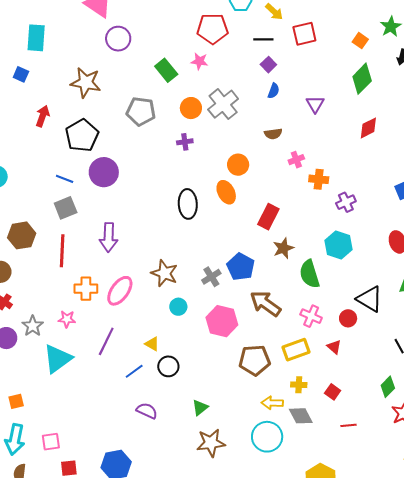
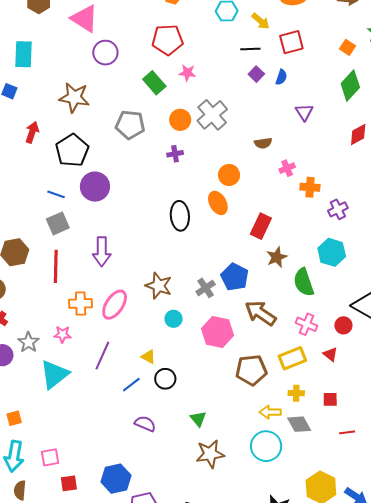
red pentagon: (213, 29) -> (167, 40), moved
blue semicircle: (274, 91) -> (281, 77), moved
red square: (333, 392) -> (330, 399), turned -35
green triangle: (200, 407) -> (198, 419), turned -30

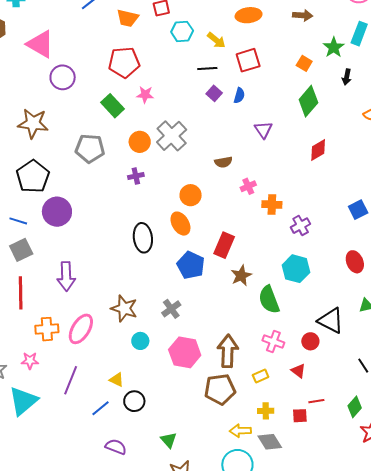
blue pentagon: (235, 277) -> (191, 265), moved
brown arrow: (261, 313) -> (228, 351), moved, turned 60
yellow rectangle: (292, 358) -> (261, 376), size x0.6
red line: (347, 432) -> (316, 401), moved

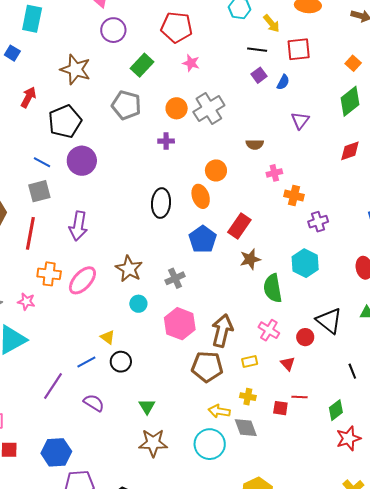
green rectangle: (112, 106) -> (142, 65), moved, turned 75
purple line: (71, 380) -> (53, 386), moved

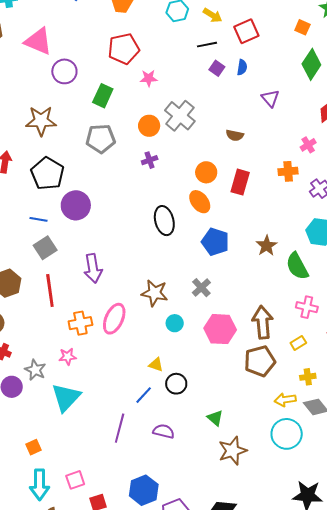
brown semicircle: (255, 144) -> (235, 135), turned 30
pink cross: (274, 173) -> (308, 145), moved
red rectangle: (239, 226) -> (240, 182), moved

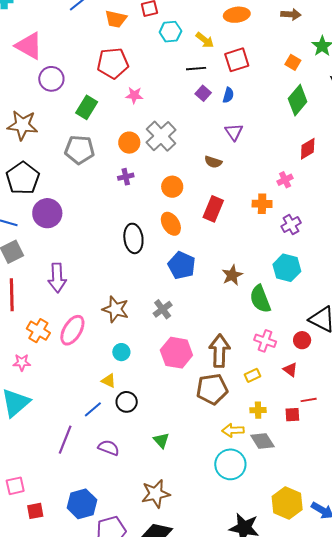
purple triangle: (270, 98) -> (234, 132), moved
orange circle: (206, 172) -> (172, 187), moved
orange cross: (80, 323) -> (38, 331), turned 35
cyan circle: (175, 323) -> (121, 352), moved
brown star: (233, 451) -> (156, 494), moved

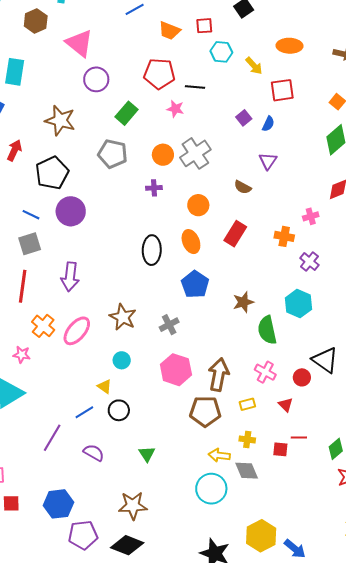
black line: (196, 69) -> (195, 87), moved
purple cross: (291, 225) -> (309, 262), turned -30

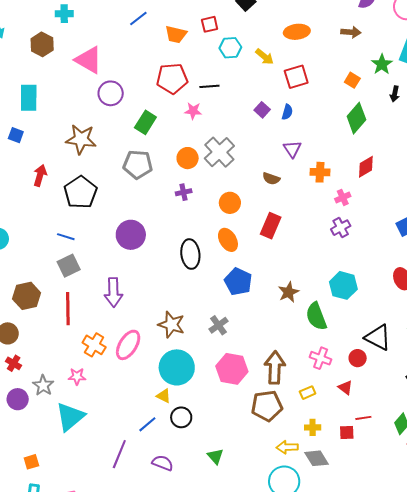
purple circle: (71, 211) -> (131, 235), moved
orange cross: (284, 236) -> (320, 172), moved
purple cross: (309, 262) -> (341, 228), moved, turned 30
cyan circle: (122, 360) -> (177, 367), size x2.0

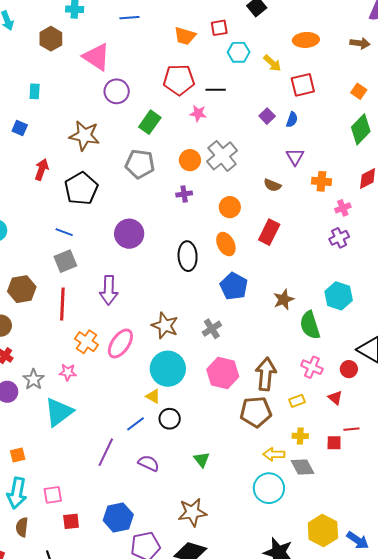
blue line: (138, 18) -> (129, 18), moved, turned 30
cyan rectangle: (29, 98) -> (35, 91), size x0.6

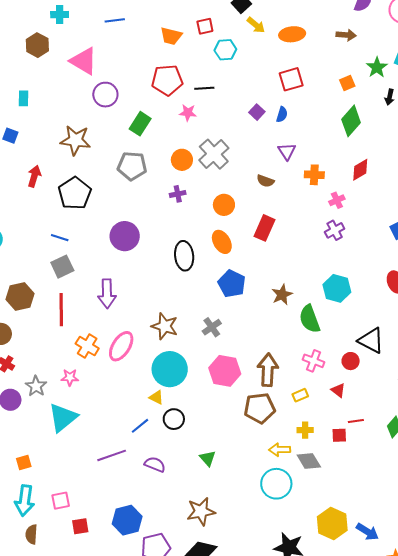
yellow arrow: (272, 63) -> (256, 25), moved
orange square: (359, 91) -> (347, 83), turned 35
purple line: (106, 452) -> (112, 455), turned 48

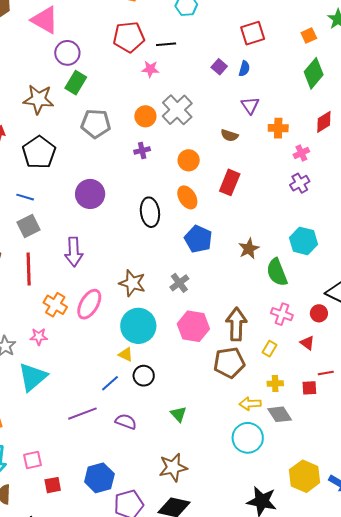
green rectangle: (140, 124) -> (76, 83), moved
yellow rectangle: (300, 395) -> (270, 349), turned -35

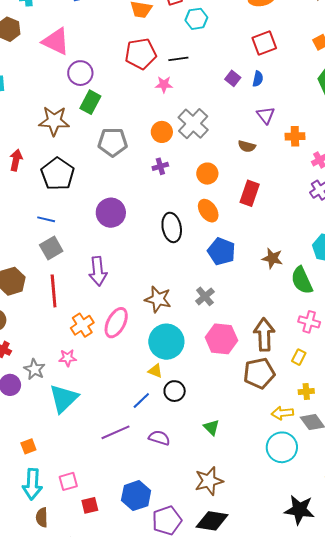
brown star: (249, 249) -> (272, 258), turned -30
orange cross: (55, 305) -> (82, 325), turned 30

